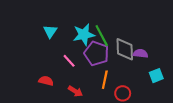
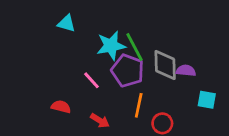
cyan triangle: (50, 31) -> (67, 23), moved, turned -48
cyan square: (156, 76) -> (207, 100), turned 32

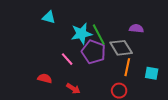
gray diamond: (165, 65) -> (121, 48), turned -30
purple semicircle: (186, 71) -> (136, 29), moved
orange line: (139, 105) -> (127, 67), moved

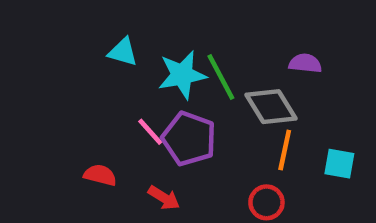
cyan triangle: (49, 17) -> (123, 52), moved
purple pentagon: (94, 52) -> (189, 139), moved

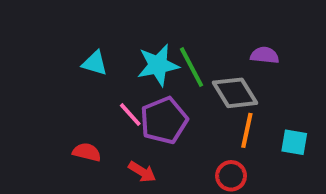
cyan triangle: (123, 52) -> (95, 63), moved
purple pentagon: (189, 139) -> (164, 120), turned 30

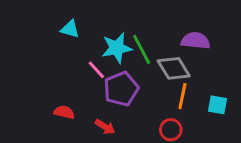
purple semicircle: (265, 55) -> (196, 41), size x1.4
cyan triangle: (95, 63) -> (70, 29), moved
pink line: (130, 115) -> (96, 70), moved

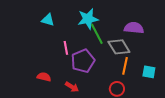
cyan star: (117, 48) -> (88, 19), moved
pink line: (96, 70) -> (66, 48), turned 32

